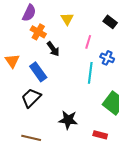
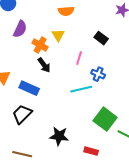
orange cross: (38, 32) -> (40, 45), moved
blue rectangle: (38, 72) -> (29, 88), turned -30
cyan line: (90, 73) -> (81, 89), turned 70

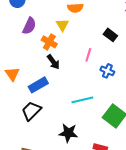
yellow triangle: (58, 35) -> (62, 25), moved
blue rectangle: (29, 88) -> (38, 85), turned -54
cyan line: (81, 89) -> (82, 100), moved

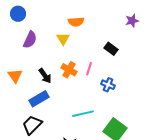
orange cross: (49, 42) -> (69, 70), moved
black arrow: (53, 62) -> (45, 76), moved
orange triangle: (12, 74) -> (15, 76), moved

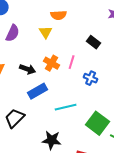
black arrow: (45, 76) -> (28, 69), turned -35
blue rectangle: (39, 99) -> (38, 91), moved

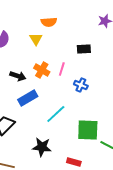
black rectangle: (94, 42) -> (84, 49), turned -40
cyan line: (66, 107) -> (56, 114), turned -30
green square: (98, 123) -> (88, 130), turned -35

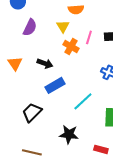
pink line: (62, 69) -> (89, 37), moved
orange cross: (42, 70) -> (71, 46), moved

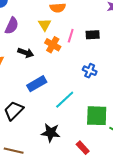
black arrow: (45, 63) -> (26, 53), moved
red rectangle: (101, 149) -> (83, 148), turned 32

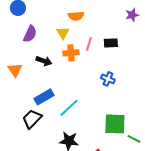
orange cross: (53, 45) -> (71, 53), turned -35
blue rectangle: (37, 84) -> (44, 97), moved
cyan line: (65, 100) -> (69, 108), moved

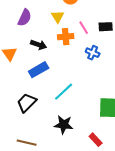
pink line: (89, 44) -> (84, 28), turned -48
blue cross: (108, 79) -> (93, 53), moved
blue rectangle: (44, 97) -> (39, 70), moved

